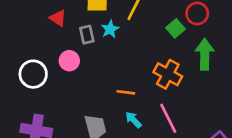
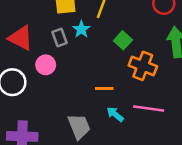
red triangle: (58, 18) -> (21, 38), moved, size x1.5
green square: (176, 28) -> (123, 40), moved
pink line: (168, 118) -> (149, 109), turned -48

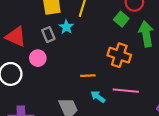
green square: (123, 40) -> (121, 19), moved

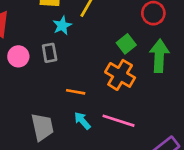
green square: (121, 19) -> (126, 44), moved
gray rectangle: (48, 35) -> (50, 53), moved

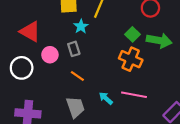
green arrow: (159, 56) -> (159, 41), turned 105
orange line: (76, 92) -> (77, 76), moved, turned 32

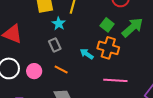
green arrow: (159, 41) -> (132, 27), turned -45
pink circle: (50, 55) -> (34, 71), moved
cyan arrow: (106, 98) -> (87, 54), moved

